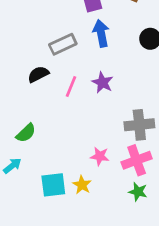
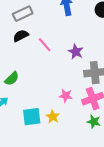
gray rectangle: (63, 44) -> (23, 14), moved
purple star: (102, 82) -> (76, 52), moved
pink line: (71, 87) -> (45, 45), turned -63

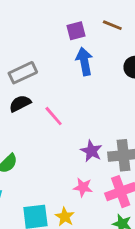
purple star: (76, 52) -> (91, 151), moved

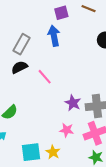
blue arrow: (84, 62) -> (54, 36), moved
gray rectangle: (23, 73) -> (22, 44), turned -36

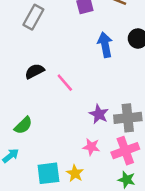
blue arrow: (54, 36) -> (105, 45), moved
gray rectangle: (22, 44) -> (33, 17), moved

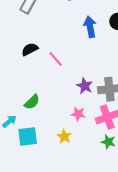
green semicircle: (23, 125) -> (32, 102), moved
cyan square: (48, 173) -> (28, 136), moved

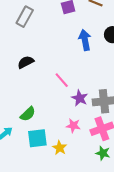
pink line: (56, 59) -> (62, 80), moved
cyan square: (28, 136) -> (37, 138), moved

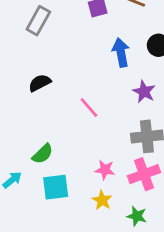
purple star: (80, 98) -> (144, 92), moved
yellow star: (60, 148) -> (102, 200), moved
green star: (103, 153) -> (137, 216), moved

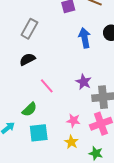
gray rectangle: (38, 21) -> (29, 29), moved
purple star: (144, 92) -> (84, 82), moved
pink line: (89, 108) -> (47, 86), moved

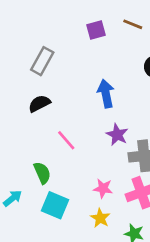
blue arrow: (85, 38) -> (106, 94), moved
green semicircle: (29, 109) -> (42, 173), turned -70
cyan square: (39, 133) -> (55, 205), turned 30

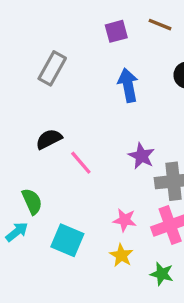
blue arrow: (106, 94) -> (128, 85), moved
black semicircle: (39, 104) -> (49, 139), moved
green semicircle: (42, 173) -> (32, 201), moved

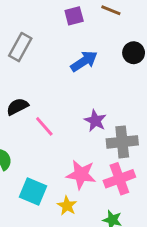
blue arrow: (128, 85) -> (84, 61), turned 68
pink star: (125, 220) -> (81, 175), size x1.5
yellow star: (121, 255) -> (67, 206), moved

